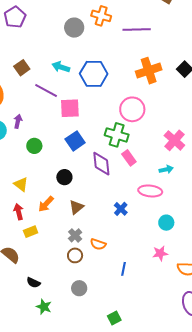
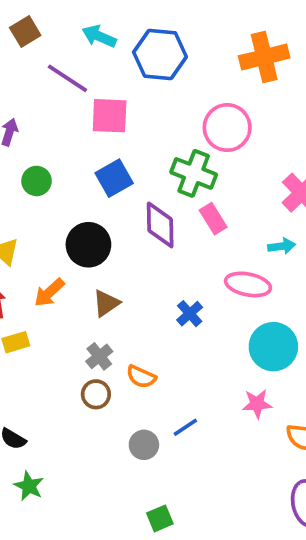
black circle: (64, 177) -> (88, 245), size x1.5
cyan circle: (166, 223) -> (273, 347), size x1.6
blue line: (124, 269) -> (185, 427), turned 40
gray circle: (79, 288) -> (144, 445), moved

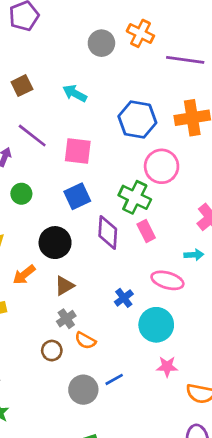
blue hexagon: (160, 54) -> (137, 119), moved
purple line: (67, 78) -> (32, 136), moved
cyan circle: (273, 347) -> (156, 325), moved
gray cross: (99, 356) -> (66, 319), moved
gray circle: (144, 445) -> (83, 390), size x1.4

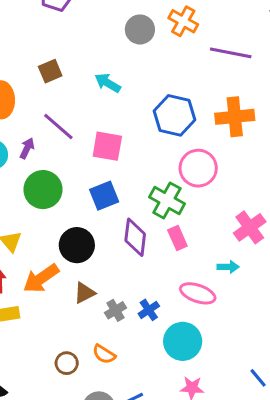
green circle: (21, 194) -> (43, 190), size x1.6
orange arrow: (24, 275) -> (41, 278), size x1.4
gray cross: (66, 319) -> (116, 310), moved

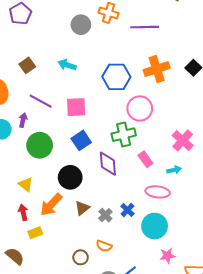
green cross: (167, 200) -> (124, 135), turned -30
pink rectangle: (177, 238) -> (145, 159), moved

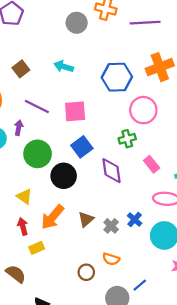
green cross: (124, 135) -> (127, 139), size x0.7
black circle: (70, 177) -> (64, 176), moved

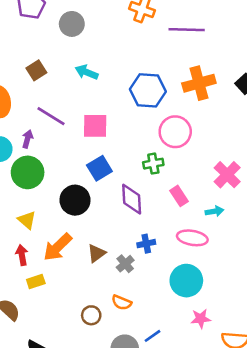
gray circle: (77, 23) -> (72, 24), moved
green circle: (38, 154) -> (28, 172), moved
blue cross: (135, 220) -> (146, 244), moved, turned 32

